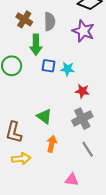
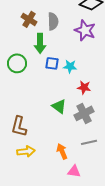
green triangle: (44, 116) -> (59, 106), moved
orange arrow: (52, 144) -> (62, 151), moved, turned -35
gray line: (88, 149) -> (89, 142), turned -70

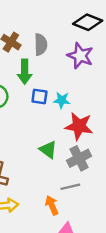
red star: (84, 87) -> (79, 126), size x1.6
gray line: (89, 142) -> (70, 187), moved

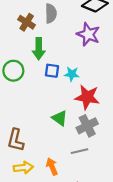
gray semicircle: (41, 45) -> (51, 13), moved
orange arrow: (52, 205) -> (52, 167), moved

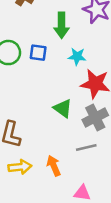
green arrow: (39, 49) -> (62, 25), moved
blue square: (52, 71) -> (38, 53), moved

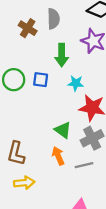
orange arrow: (54, 166) -> (58, 156), moved

